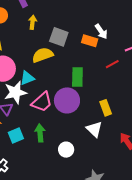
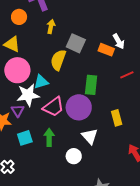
yellow semicircle: (43, 55) -> (58, 60), turned -55
white triangle: (94, 129) -> (90, 136), moved

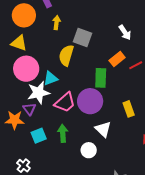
orange circle: (19, 17) -> (24, 15), size x1.5
orange rectangle: (106, 50) -> (117, 59), moved, turned -56

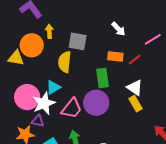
orange circle: (24, 15) -> (32, 45), moved
orange rectangle: (117, 59) -> (115, 56), turned 56
pink circle: (26, 69) -> (27, 97), moved
purple triangle: (29, 109) -> (38, 121), turned -32
white triangle: (103, 129) -> (135, 88), moved

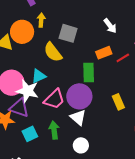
orange rectangle: (115, 56) -> (104, 53), turned -35
yellow semicircle: (65, 62) -> (53, 52), turned -50
white triangle: (135, 88) -> (78, 117), moved
white star: (44, 103) -> (27, 91), turned 30
purple triangle: (38, 121) -> (19, 108), size x1.5

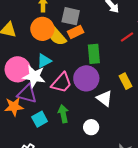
orange circle: (22, 32) -> (42, 29), moved
orange rectangle: (104, 53) -> (76, 32), moved
white triangle: (78, 117) -> (104, 98), moved

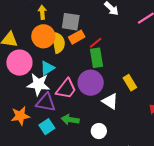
yellow semicircle: (57, 36) -> (58, 42), turned -145
red line: (127, 37) -> (96, 43), moved
pink circle: (18, 69) -> (19, 63), moved
purple triangle: (27, 94) -> (46, 103), moved
green arrow: (63, 114) -> (70, 120), turned -66

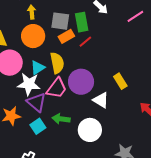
yellow semicircle: (58, 42) -> (57, 63), moved
green rectangle: (96, 58) -> (82, 22), moved
purple triangle: (46, 103) -> (36, 102), turned 30
white circle: (99, 131) -> (90, 130), size x1.5

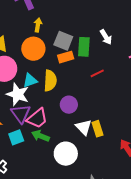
red line: (85, 42) -> (97, 73), moved
yellow rectangle: (120, 81) -> (98, 129), moved
purple circle: (81, 82) -> (69, 105), size x0.7
pink trapezoid: (57, 88) -> (37, 118), moved

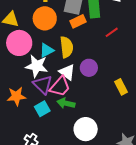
white triangle: (84, 127) -> (67, 72), moved
white circle: (66, 154) -> (86, 129), moved

